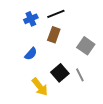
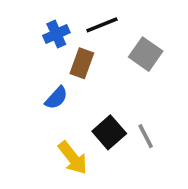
brown rectangle: (54, 35) -> (82, 63), moved
gray square: (86, 46) -> (146, 54), moved

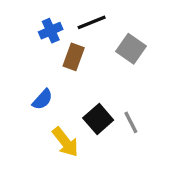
blue semicircle: (56, 98) -> (42, 99), moved

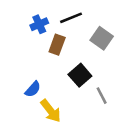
blue semicircle: (42, 99) -> (33, 89), moved
black square: (98, 119) -> (80, 75), moved

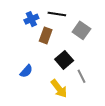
black line: (71, 18) -> (57, 14), turned 30
yellow arrow: (51, 111) -> (59, 89), moved

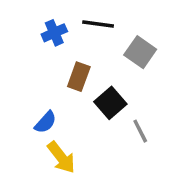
brown rectangle: (46, 35) -> (79, 77), moved
yellow arrow: (59, 89) -> (61, 157), moved

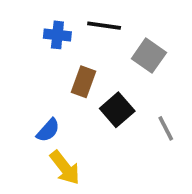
blue cross: (54, 33) -> (57, 35), turned 30
gray line: (140, 131) -> (166, 128), moved

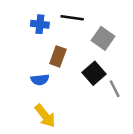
black square: (117, 110) -> (94, 73), moved
blue semicircle: (48, 130) -> (40, 80), moved, turned 42

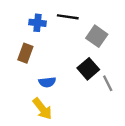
brown rectangle: (58, 56) -> (25, 53), moved
blue semicircle: (40, 80) -> (47, 82), moved

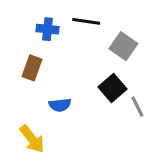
yellow arrow: (42, 109) -> (32, 139), moved

